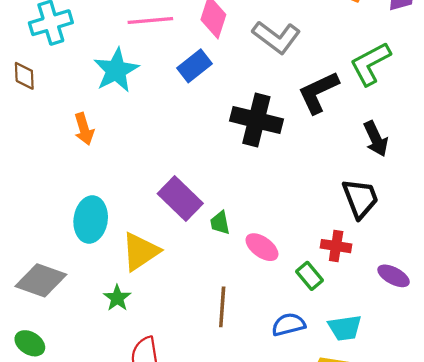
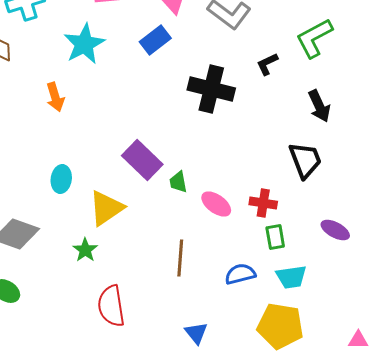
black L-shape: (318, 92) -> (267, 64), size x0.6
cyan ellipse: (91, 219) -> (61, 179), size x0.7
red cross: (336, 246) -> (263, 203), moved
green rectangle: (310, 276) -> (275, 237), moved, turned 30

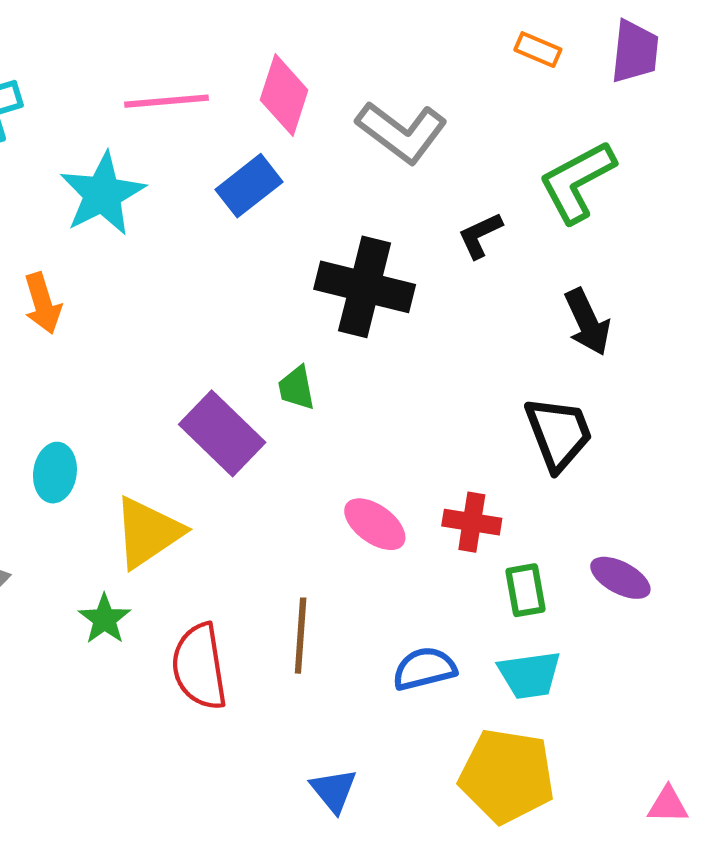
green trapezoid: (178, 182) -> (296, 388), moved
green rectangle: (275, 237) -> (525, 590), moved
red semicircle: (111, 306) -> (199, 667), moved

